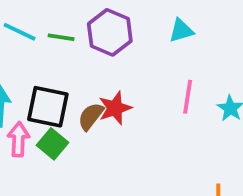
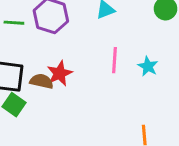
brown semicircle: (91, 116) -> (42, 81), turned 70

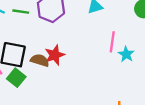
pink line: (114, 60) -> (112, 42), moved

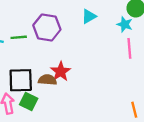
pink line: (112, 42) -> (129, 48), moved
cyan star: (126, 54) -> (125, 24), moved

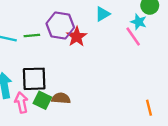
pink line: (129, 48) -> (133, 36), moved, turned -30
red star: (61, 72) -> (77, 37), moved
brown semicircle: (47, 80) -> (61, 98), moved

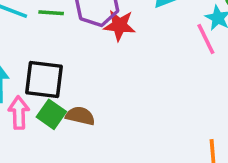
red star: (77, 37) -> (119, 25), turned 30

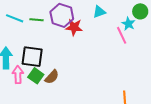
brown semicircle: (80, 116) -> (52, 77), turned 119

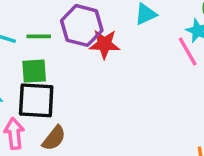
green square: (36, 76) -> (34, 71), moved, turned -35
brown semicircle: (52, 77) -> (54, 138), moved

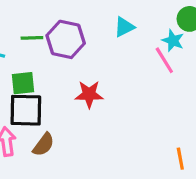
green line: (39, 36) -> (32, 38), moved
red star: (105, 44) -> (89, 94), moved

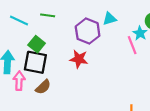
purple hexagon: (66, 39) -> (88, 31), moved
green square: (23, 83) -> (37, 44), turned 35

